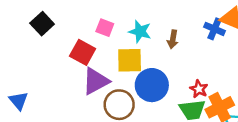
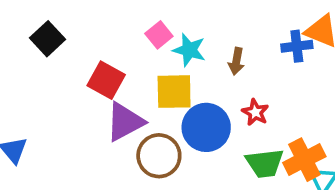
pink square: (105, 28) -> (159, 35), moved, turned 30
blue cross: (214, 29) -> (297, 46), turned -30
red star: (199, 89) -> (255, 112), moved

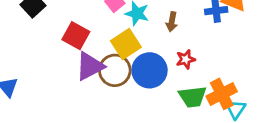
yellow square: (174, 92) -> (126, 44), turned -32
red star: (255, 112) -> (186, 59), turned 30
brown circle: (159, 156) -> (115, 70), moved

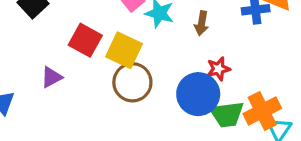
yellow square: (126, 44) -> (124, 50), moved, turned -32
purple triangle: (90, 66) -> (51, 77), moved, size x0.6
blue circle: (150, 70) -> (198, 94), moved

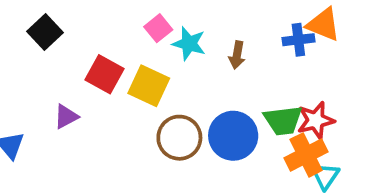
red star: (218, 69) -> (316, 120), moved, size x1.4
brown circle: (132, 82) -> (179, 138), moved
green trapezoid: (227, 114) -> (283, 120), moved

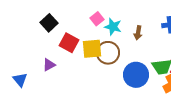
black square: (45, 32) -> (49, 23), moved
yellow square: (149, 86) -> (92, 49), turned -30
brown circle: (179, 138) -> (108, 53), moved

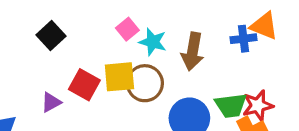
brown arrow: (138, 33) -> (193, 51), size x1.6
red square: (69, 43) -> (84, 85), moved

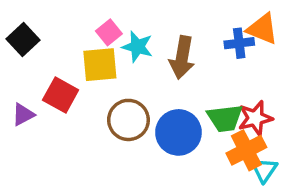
yellow square: (119, 77) -> (100, 65), moved
brown circle: (145, 83) -> (128, 120), moved

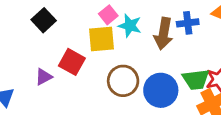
blue cross: (239, 43) -> (188, 23), moved

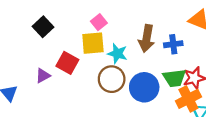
blue cross: (188, 23) -> (173, 44), moved
cyan star: (130, 26) -> (117, 54), moved

